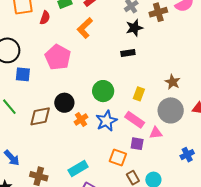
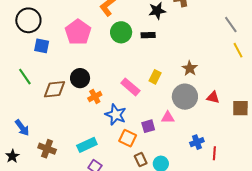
green circle: (103, 91) -> (121, 32), moved
pink rectangle: (135, 120) -> (130, 87), moved
blue star: (106, 121) -> (116, 115), moved, turned -30
purple square: (137, 144) -> (148, 126), turned -32

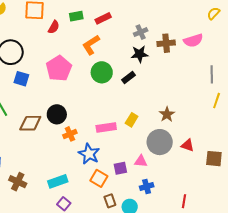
gray line: (231, 25) -> (212, 74), turned 30
black rectangle: (148, 35) -> (129, 78), turned -40
yellow line: (238, 50) -> (217, 101), turned 42
pink rectangle: (130, 87) -> (106, 128), turned -54
blue cross: (197, 142) -> (147, 187), moved

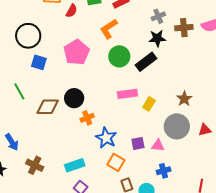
black rectangle: (129, 78) -> (146, 62), size x1.5
pink rectangle: (106, 128) -> (127, 94), moved
red triangle: (188, 145) -> (205, 130), turned -32
purple square: (120, 168) -> (138, 143), moved

